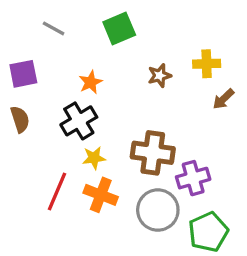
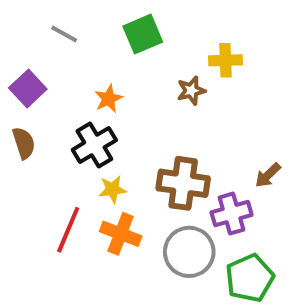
yellow cross: (207, 64) -> (225, 60), moved
purple square: (23, 74) -> (28, 89), turned -32
brown arrow: (223, 99) -> (268, 175), moved

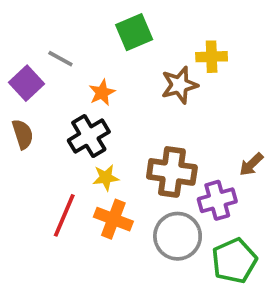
gray line: (64, 34) -> (60, 59), moved
brown star: (191, 91) -> (179, 85), size x1.4

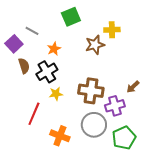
brown semicircle: (23, 134) -> (24, 66), moved
orange cross: (113, 219) -> (60, 136), moved

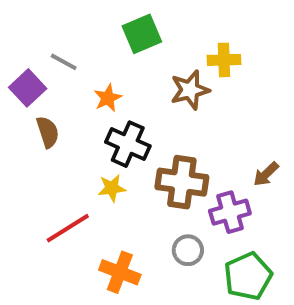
black cross: (47, 72) -> (128, 144), moved, turned -35
red line: (34, 114) -> (68, 228), turned 35
gray circle: (94, 125) -> (188, 250), size x0.6

